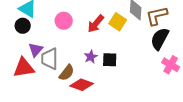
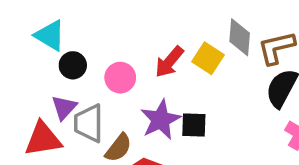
pink circle: (64, 21) -> (120, 78), moved
black circle: (23, 26) -> (73, 65), moved
purple star: (91, 57) -> (161, 120), size x1.6

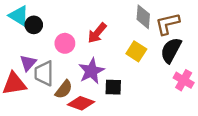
yellow square: (208, 58) -> (136, 51), moved
black circle: (73, 65) -> (34, 25), moved
black square: (194, 125) -> (113, 87), moved

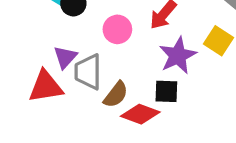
purple star: (91, 71) -> (178, 55), moved
black square: (113, 87) -> (166, 91), moved

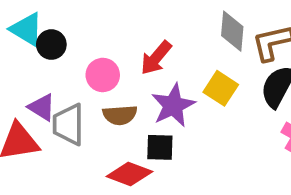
purple triangle: (65, 57) -> (42, 107), turned -40
brown semicircle: (116, 95) -> (120, 115), moved, turned 48

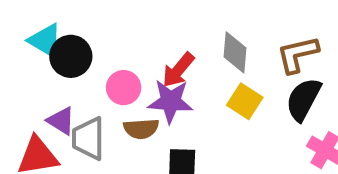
gray diamond: (232, 31) -> (235, 52), moved
black circle: (51, 45) -> (71, 56), size x1.4
purple star: (173, 105) -> (170, 101), moved, turned 30

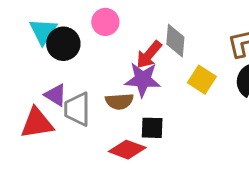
cyan triangle: (45, 41) -> (43, 31), turned 32
gray diamond: (235, 52) -> (175, 41), moved
pink circle: (124, 88) -> (105, 22), moved

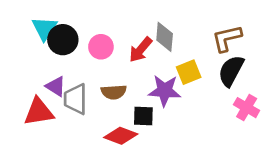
pink circle: (105, 22) -> (101, 47), moved
purple star: (143, 80) -> (165, 91), moved
yellow square: (202, 80) -> (189, 72), turned 35

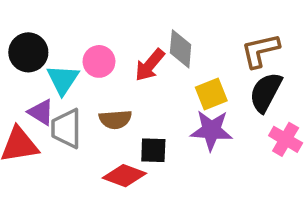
cyan triangle: (44, 28) -> (63, 80), moved
black circle: (63, 40) -> (28, 52), moved
purple star: (165, 91) -> (211, 130), moved

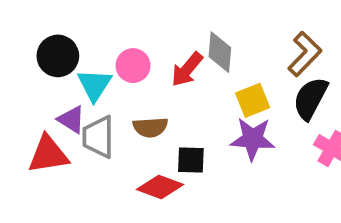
brown L-shape: (260, 51) -> (305, 54), turned 147

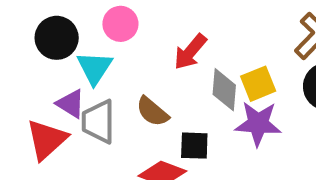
gray diamond: (220, 52) -> (224, 90), moved
pink circle: (133, 66) -> (120, 24), moved
brown semicircle: (150, 127) -> (152, 112), turned 44
red triangle: (48, 154) -> (47, 140), turned -33

